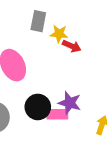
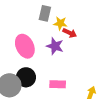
purple star: (70, 103) -> (55, 46), moved
black circle: (38, 107) -> (26, 77), moved

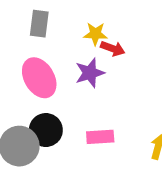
gray rectangle: (45, 13) -> (39, 24), moved
purple star: (55, 46) -> (90, 73), turned -30

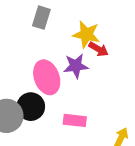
yellow star: (95, 34) -> (86, 34), size x1.4
pink ellipse: (39, 78) -> (47, 77), moved

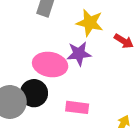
red arrow: (98, 49) -> (124, 41), moved
pink ellipse: (47, 77) -> (50, 65), turned -60

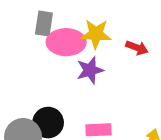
pink ellipse: (50, 65) -> (66, 42), moved

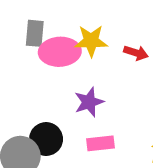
purple star: (90, 70) -> (89, 102), moved

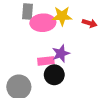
black circle: (46, 139) -> (54, 75), moved
pink rectangle: (100, 143) -> (46, 61), moved

